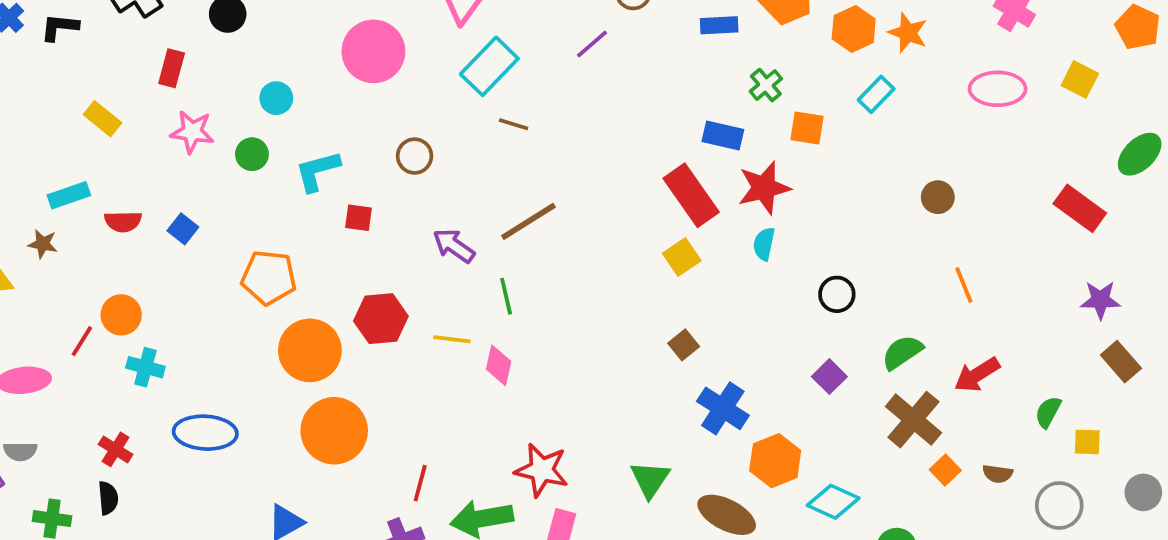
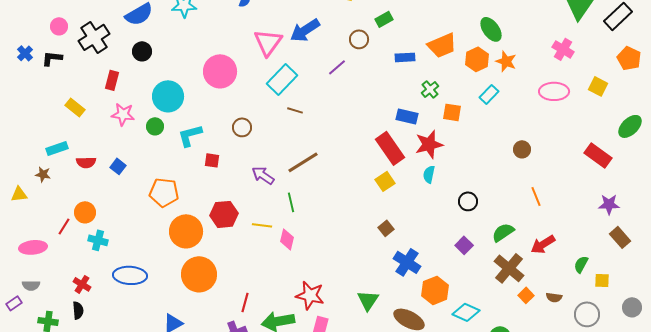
cyan circle: (276, 98) -> (168, 96), size x1.8

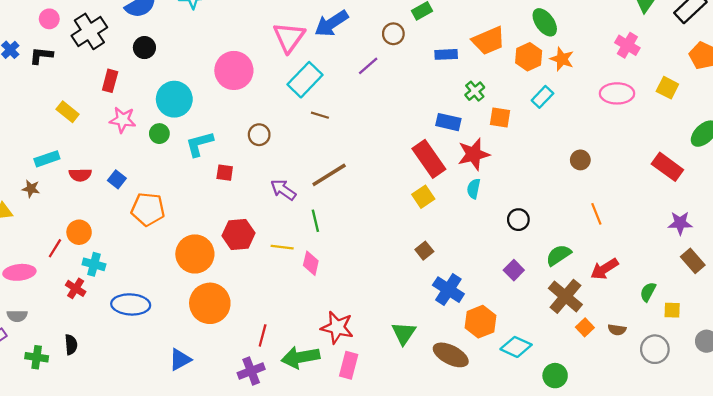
orange pentagon: (164, 192) -> (148, 209), moved
red cross: (82, 284) -> (76, 288), moved

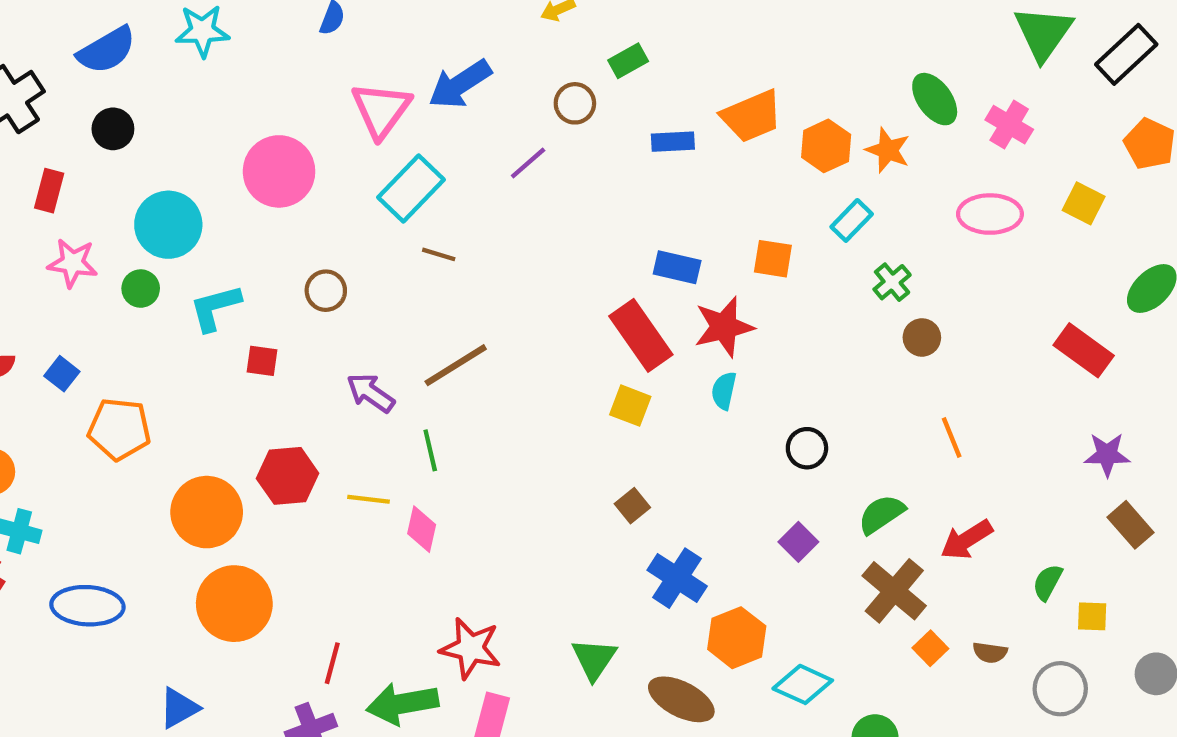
green ellipse: (545, 22) -> (935, 99), moved
green cross: (475, 91) -> (892, 282), moved
yellow square: (423, 197) -> (630, 406), turned -35

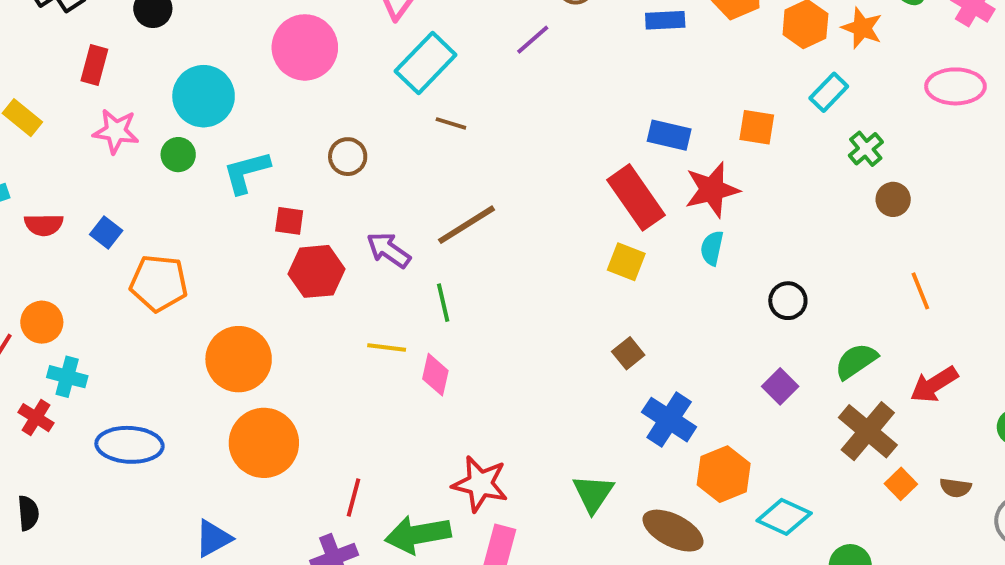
red hexagon: (288, 476) -> (317, 271), moved

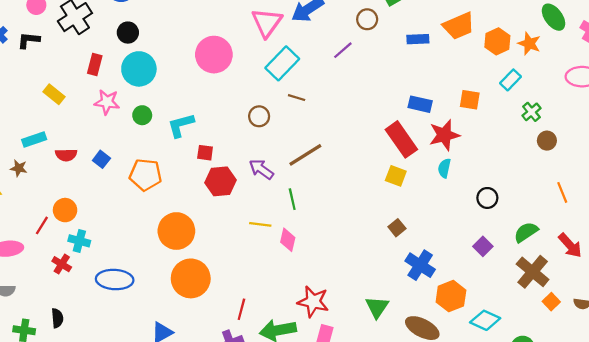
cyan circle: (204, 96) -> (139, 69), moved
brown circle: (348, 157) -> (259, 116), moved
orange pentagon: (159, 283) -> (146, 175), moved
red arrow: (934, 384) -> (570, 245), turned -100

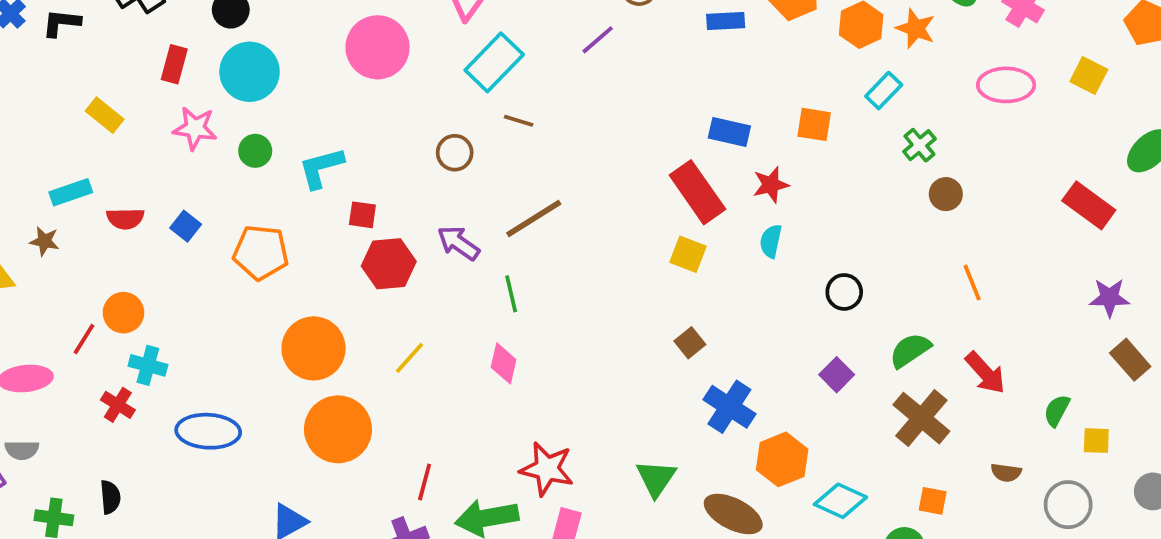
red star: (444, 135) -> (771, 185), size x0.7
yellow line: (260, 224) -> (410, 358), moved, turned -55
orange square: (551, 302) -> (933, 501), moved, turned -35

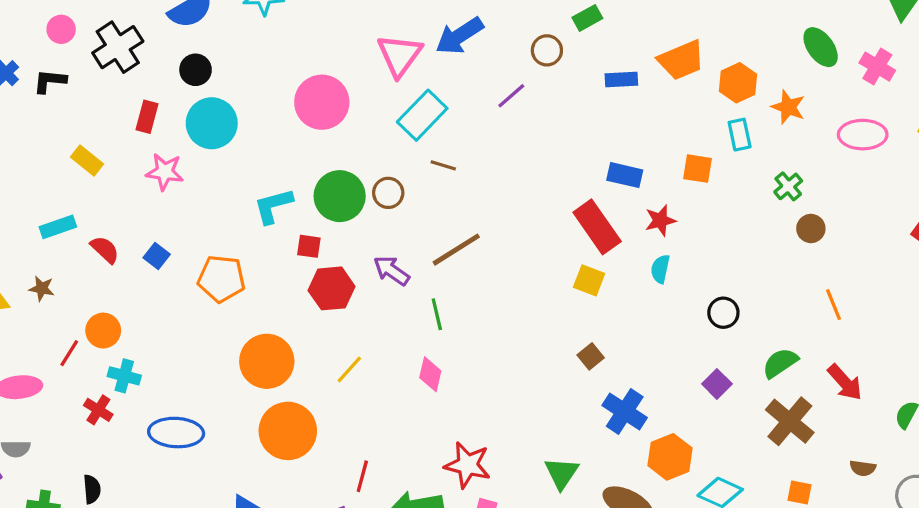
orange star: (916, 28) -> (788, 107), moved
cyan rectangle: (884, 91) -> (740, 135), moved, turned -56
green circle: (255, 151) -> (340, 196), moved, size x1.8
red semicircle: (125, 219) -> (105, 250), turned -136
brown star: (44, 241) -> (42, 288), moved

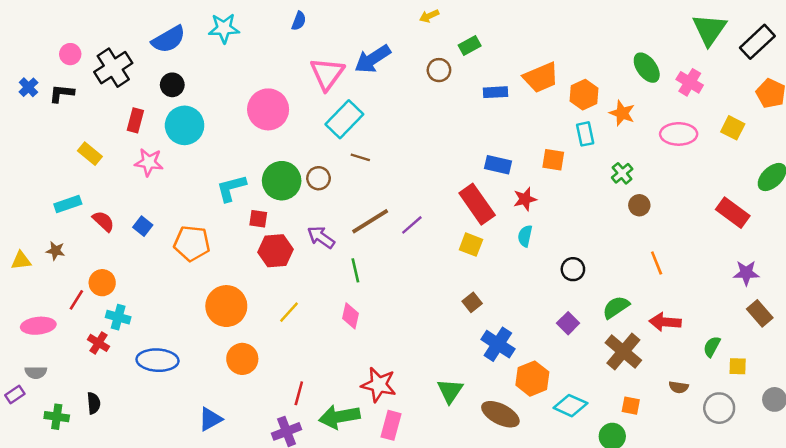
purple line: (511, 96) -> (412, 225), moved
red arrow: (845, 382) -> (665, 322), turned 136
orange circle: (288, 431) -> (242, 359), size x0.7

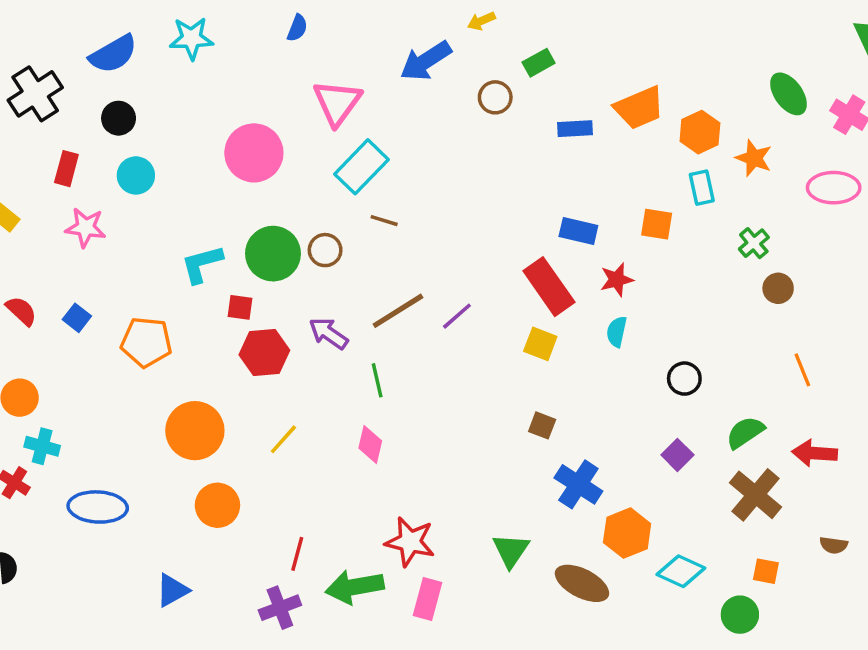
blue arrow: (373, 59) -> (426, 61), moved
cyan circle: (185, 125) -> (136, 175), size x0.7
brown square: (472, 302) -> (542, 425), turned -30

